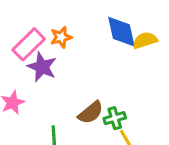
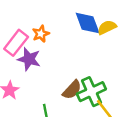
green cross: (115, 118) -> (91, 92), size x1.6

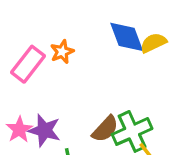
purple star: (29, 59) -> (44, 130), moved

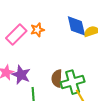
brown semicircle: (105, 129) -> (57, 78), turned 132

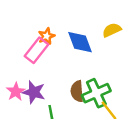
blue diamond: (76, 26) -> (80, 42), moved
pink rectangle: (16, 35) -> (36, 50), moved

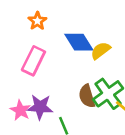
yellow semicircle: (112, 30) -> (101, 51), moved
orange star: (47, 36) -> (37, 21), moved

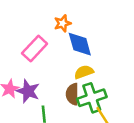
orange star: (37, 21) -> (63, 23), moved
yellow semicircle: (101, 51) -> (84, 72), moved

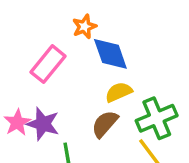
brown semicircle: (72, 94) -> (105, 124), turned 45
green cross: (92, 98) -> (157, 118), moved

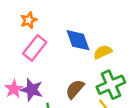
orange star: (84, 27) -> (29, 20), moved
yellow semicircle: (119, 92) -> (103, 52), moved

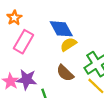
yellow semicircle: (103, 52) -> (68, 44), moved
brown semicircle: (75, 89) -> (65, 73), turned -78

